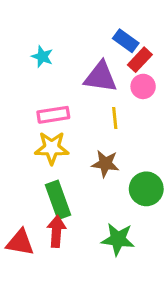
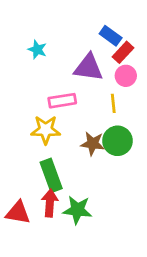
pink rectangle: (53, 115) -> (62, 101), moved
yellow line: (115, 118) -> (113, 103), moved
green circle: (146, 189) -> (117, 141), moved
green star: (118, 239) -> (77, 210), moved

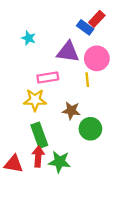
red rectangle: (123, 52) -> (97, 19), moved
pink circle: (126, 76) -> (97, 58), size x1.5
green circle: (117, 141) -> (90, 129), moved

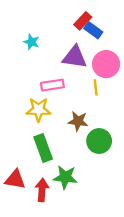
red rectangle: (97, 19) -> (83, 21), moved
red arrow: (38, 156) -> (42, 190), moved

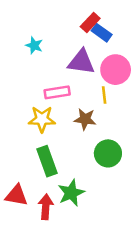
brown star: (78, 121) -> (85, 119), moved
green star: (65, 177) -> (71, 193), turned -30

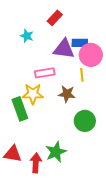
red rectangle: (90, 23) -> (55, 18), moved
blue rectangle: (102, 33) -> (80, 43), moved, turned -35
green rectangle: (47, 161) -> (20, 109), moved

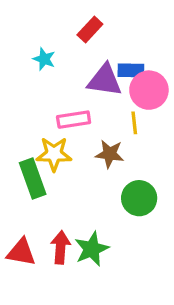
red arrow: (36, 163) -> (61, 247), moved

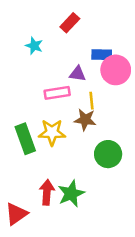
purple triangle: (105, 80) -> (77, 74), moved, size x0.6
yellow line: (134, 123) -> (91, 101), moved
yellow star: (54, 154) -> (52, 132), moved
red triangle: (21, 252) -> (16, 214), moved, turned -45

